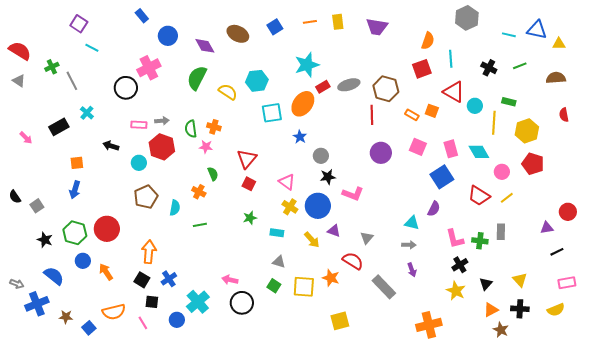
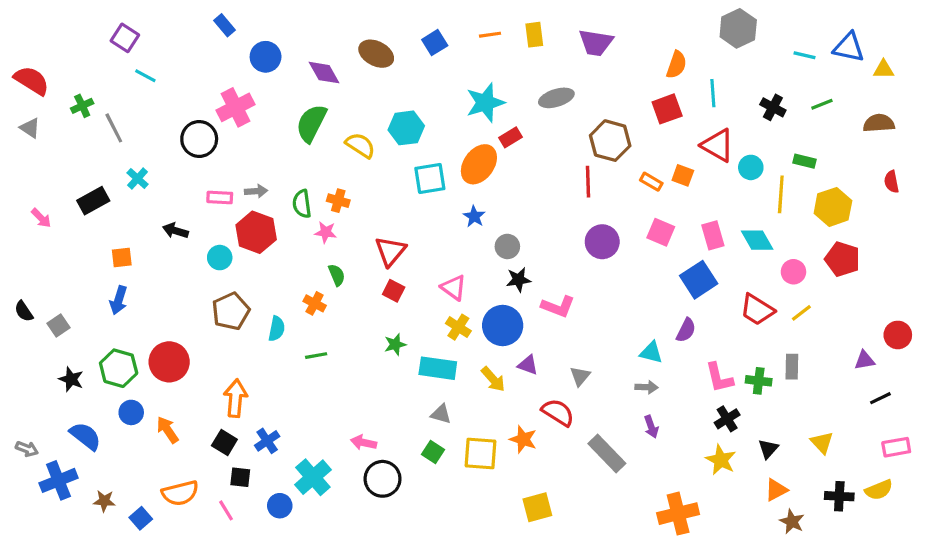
gray ellipse: (349, 85) -> (556, 98), moved
cyan rectangle: (277, 233) -> (438, 368), size x1.6
black cross: (520, 309) -> (839, 496), moved

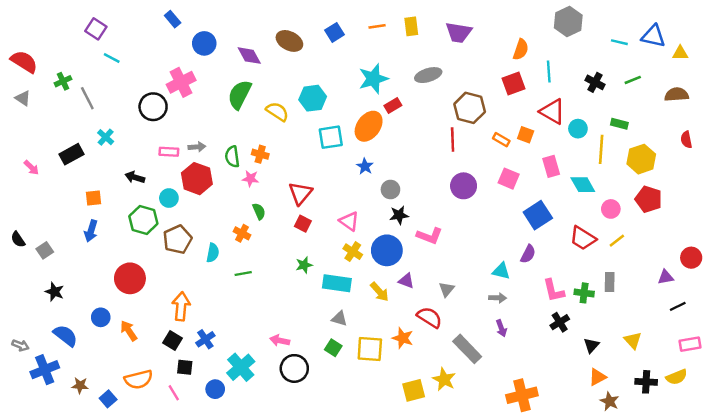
pink rectangle: (713, 235) -> (551, 166), moved
green hexagon: (119, 368) -> (143, 220), moved
yellow star: (721, 460) -> (444, 379), moved

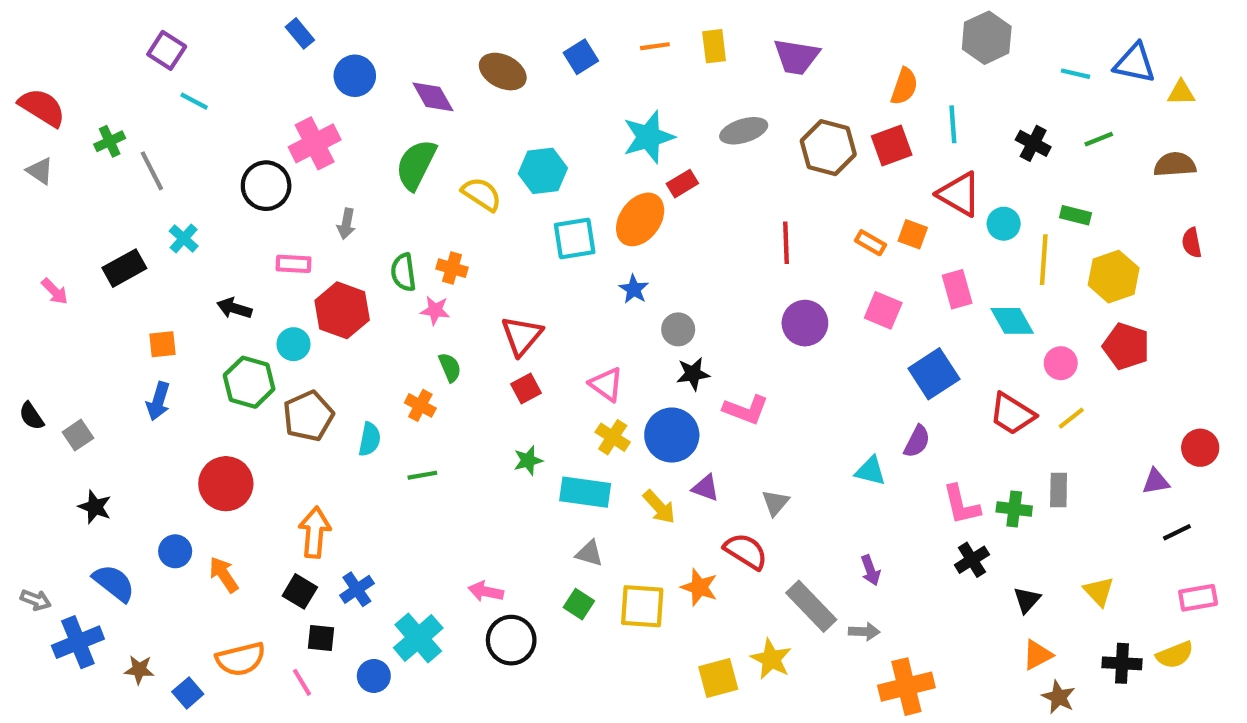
brown hexagon: (470, 108) -> (828, 148), moved
gray arrow: (197, 147) -> (346, 224), moved, turned 105
red square: (303, 224) -> (526, 389), turned 35
gray arrow: (498, 298) -> (864, 632), moved

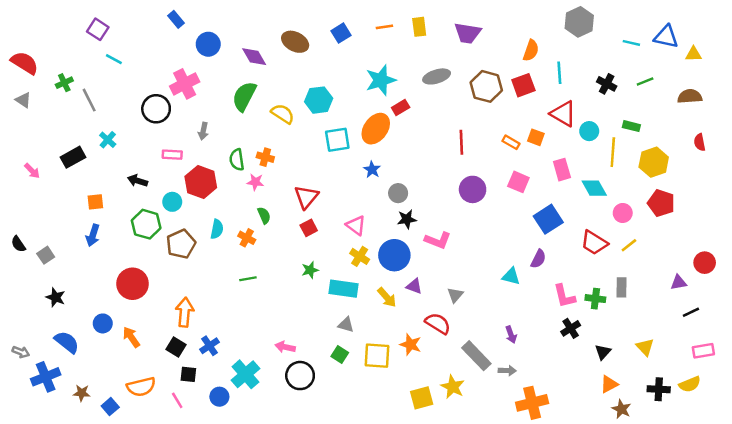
cyan semicircle: (370, 439) -> (217, 229), moved

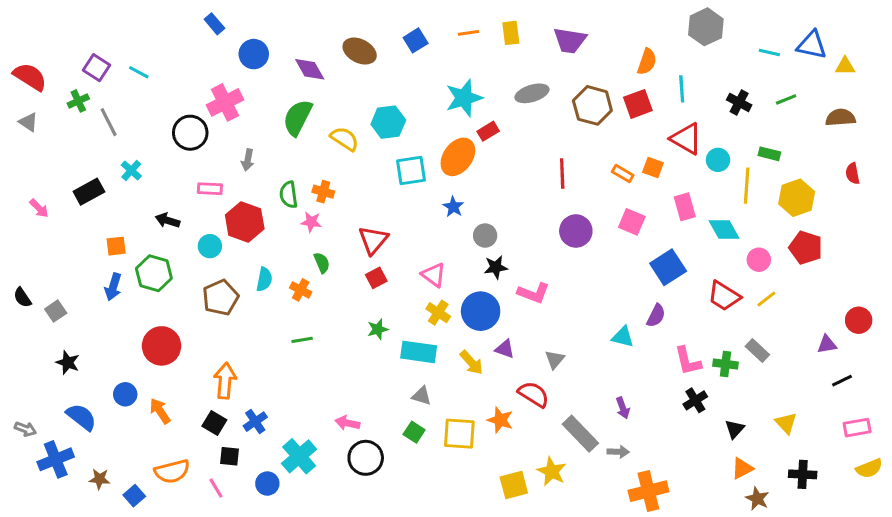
purple square: (98, 29) -> (96, 68), moved
green hexagon: (146, 224) -> (154, 273), moved
gray rectangle: (621, 287) -> (757, 350), turned -48
yellow semicircle: (690, 384) -> (869, 468), moved

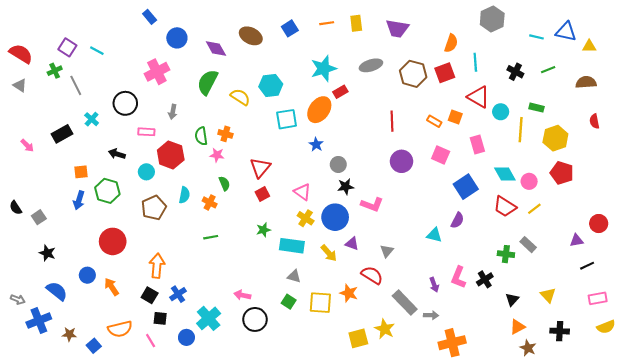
black circle: (190, 133) -> (125, 103), moved
cyan diamond: (724, 229) -> (505, 174), moved
pink L-shape: (688, 361) -> (458, 277), moved, turned 35

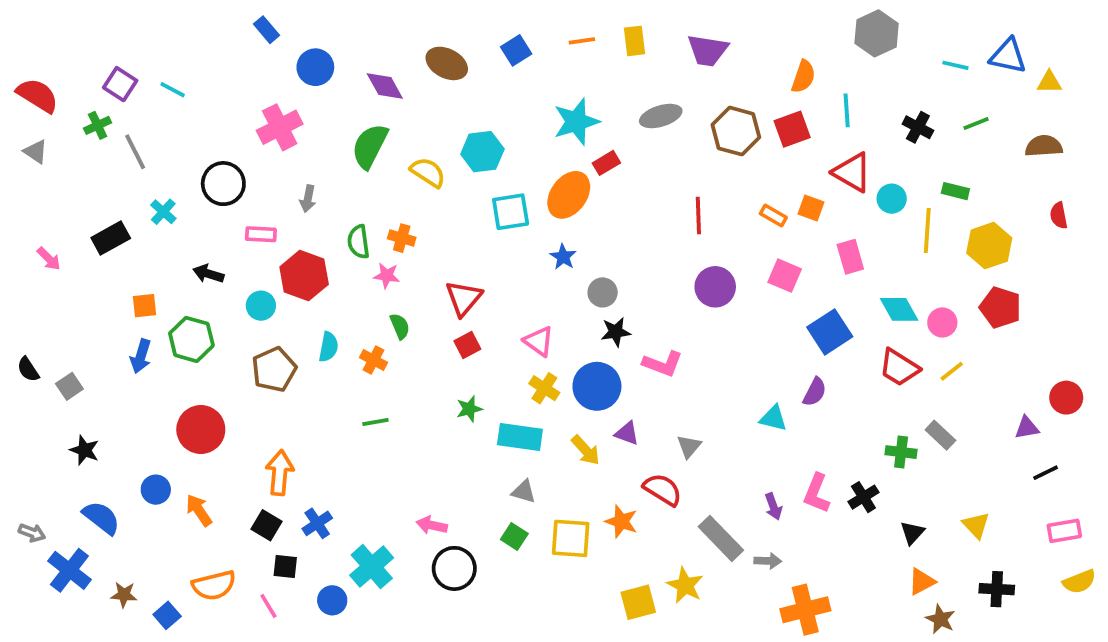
blue cross: (39, 321) -> (69, 570), turned -30

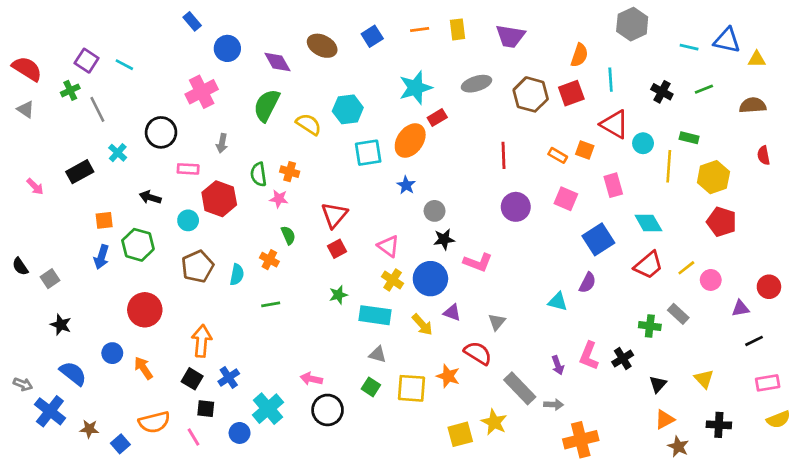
pink circle: (942, 323) -> (711, 280), moved
cyan semicircle: (328, 347) -> (237, 275), moved
red trapezoid: (899, 368) -> (648, 265), turned -72

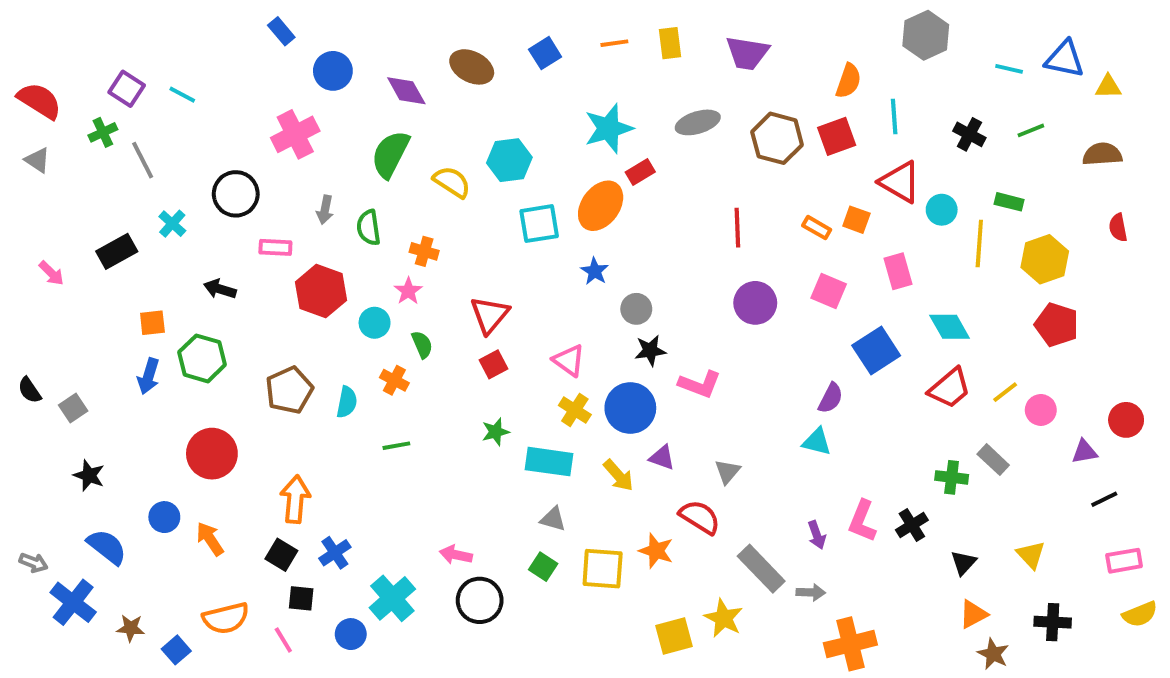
green semicircle: (258, 174) -> (369, 228), moved
pink star: (279, 199) -> (408, 291), turned 30
cyan circle: (188, 220) -> (375, 323), moved
purple semicircle: (588, 283) -> (831, 398), moved

